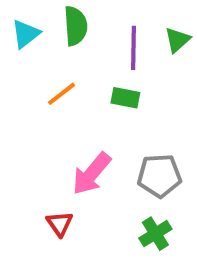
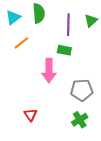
orange line: (62, 94) -> (21, 43), moved
pink arrow: (92, 174) -> (49, 71), moved, turned -40

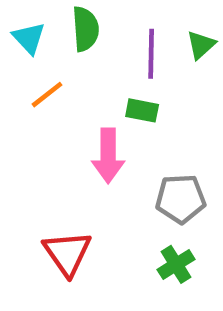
cyan triangle: (13, 17) -> (29, 38), turned -35
red triangle: (31, 115) -> (67, 253), size x1.6

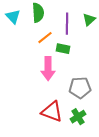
orange line: (47, 95) -> (45, 38), moved
red triangle: (67, 253) -> (52, 112), moved, turned -35

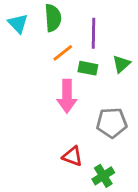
green triangle: (89, 20) -> (121, 64), moved
red triangle: (52, 112) -> (72, 156), size x0.7
green cross: (78, 117) -> (103, 176), moved

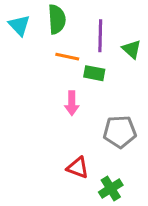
orange line: (63, 53) -> (67, 57), turned 50
green triangle: (121, 64) -> (132, 49), moved, turned -36
pink arrow: (67, 96) -> (72, 103), size x0.7

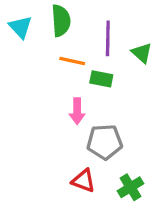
gray pentagon: (120, 132) -> (105, 142), moved
green cross: (111, 189) -> (130, 187), moved

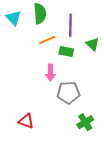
green triangle: (142, 53) -> (93, 44), moved
orange line: (72, 61) -> (47, 40), turned -35
red triangle: (84, 181) -> (26, 121), moved

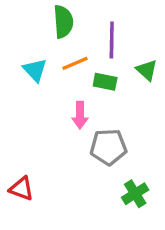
cyan triangle: (14, 18) -> (35, 70), moved
red triangle: (26, 121) -> (22, 189), moved

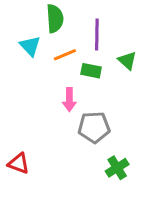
cyan triangle: (35, 70) -> (30, 46), moved

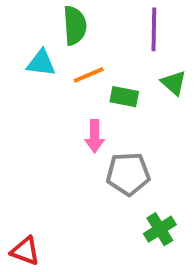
purple line: (97, 34) -> (154, 29), moved
cyan triangle: (30, 46) -> (41, 63), turned -40
red triangle: (19, 163) -> (25, 251), moved

